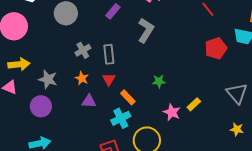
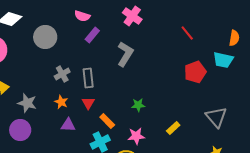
pink star: (172, 112) -> (136, 136), moved, turned -30

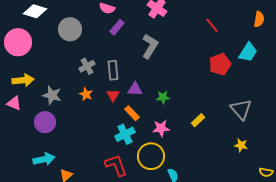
orange semicircle: (234, 38) -> (259, 19), moved
cyan trapezoid: (223, 60) -> (248, 52), turned -70
purple triangle: (68, 125) -> (135, 89), moved

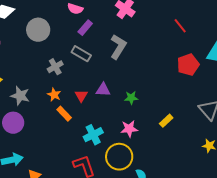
gray rectangle: (113, 70) -> (81, 54), moved, turned -54
orange rectangle: (132, 113) -> (64, 114), moved

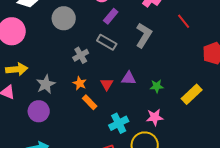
red line: (180, 26) -> (184, 21), moved
gray star: (20, 96) -> (46, 84), turned 30
yellow rectangle: (166, 121) -> (192, 94), moved, size x1.5

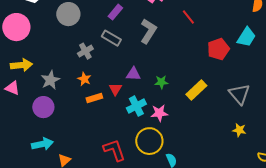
red triangle: (107, 84) -> (115, 89), moved
orange rectangle: (90, 102) -> (94, 98), turned -63
cyan cross: (119, 123) -> (136, 106), moved

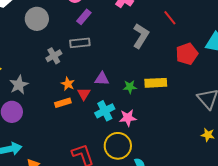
red line: (188, 17) -> (170, 18), moved
gray L-shape: (148, 31) -> (141, 36), moved
gray rectangle: (111, 38) -> (80, 43), turned -36
orange star: (84, 79) -> (68, 84), moved
yellow rectangle: (196, 90) -> (156, 83), moved, turned 40

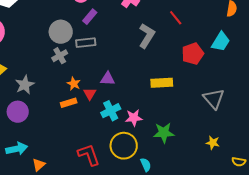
gray circle: (37, 19) -> (61, 32), moved
green star: (130, 87) -> (164, 133), moved, size x1.5
yellow star: (208, 135) -> (213, 143), moved

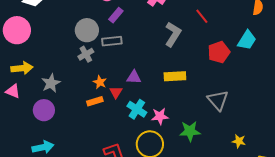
yellow rectangle: (162, 83) -> (175, 76), moved
gray triangle: (214, 99) -> (218, 100), moved
cyan cross: (111, 111) -> (137, 109), turned -30

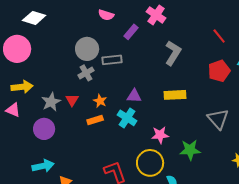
purple rectangle: (116, 15) -> (131, 32), moved
red line: (202, 16) -> (219, 36), moved
red triangle: (116, 92) -> (72, 100), moved
cyan cross: (137, 109) -> (127, 118), moved

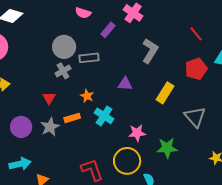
yellow rectangle: (175, 95) -> (165, 93), moved, turned -55
purple triangle: (134, 96) -> (125, 84), moved
orange star: (100, 101) -> (87, 96), moved
gray star: (51, 102) -> (50, 127), moved

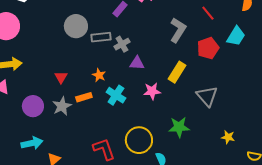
gray L-shape: (150, 51) -> (178, 30), moved
gray cross: (63, 71) -> (122, 44), moved
pink star: (137, 133) -> (152, 91), moved

